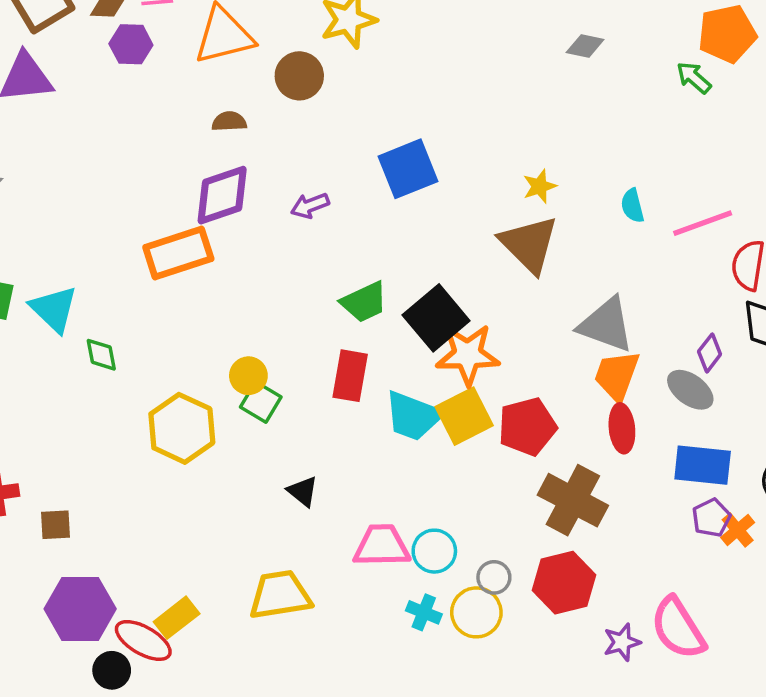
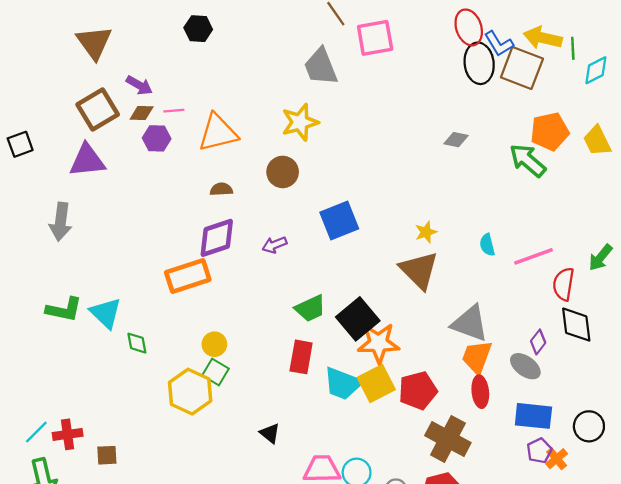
brown circle: (299, 76) -> (283, 172), moved
green arrow: (694, 78) -> (528, 160), size x1.6
yellow circle: (248, 376) -> (214, 344), moved
green square: (261, 402) -> (216, 372), moved

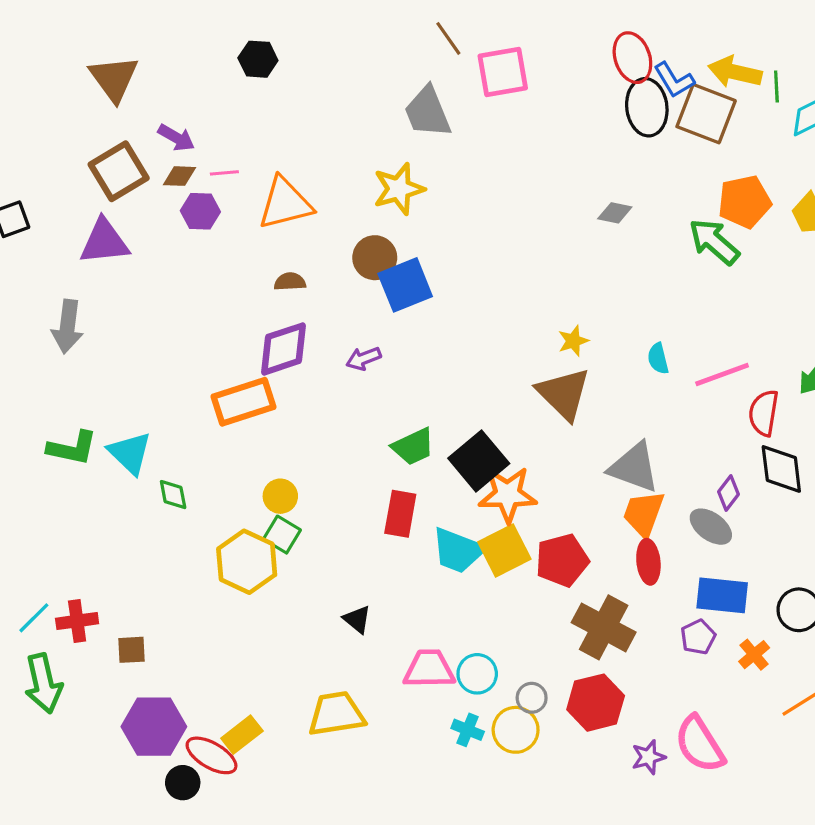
blue square: (339, 221) -> (405, 285), moved
purple pentagon: (539, 451) -> (698, 637), moved

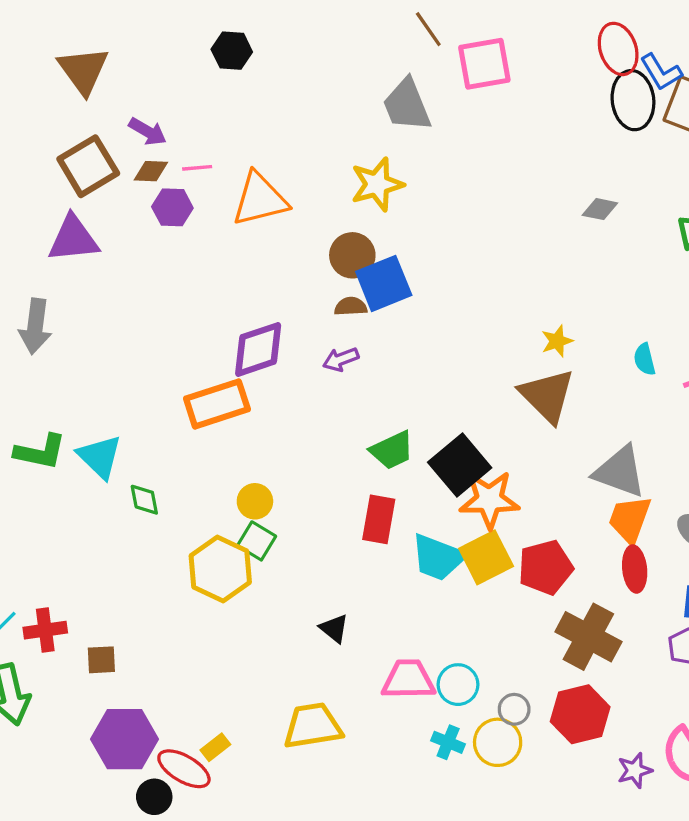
brown semicircle: (290, 282) -> (351, 306), moved
yellow rectangle: (242, 735) -> (215, 747), size x0.7

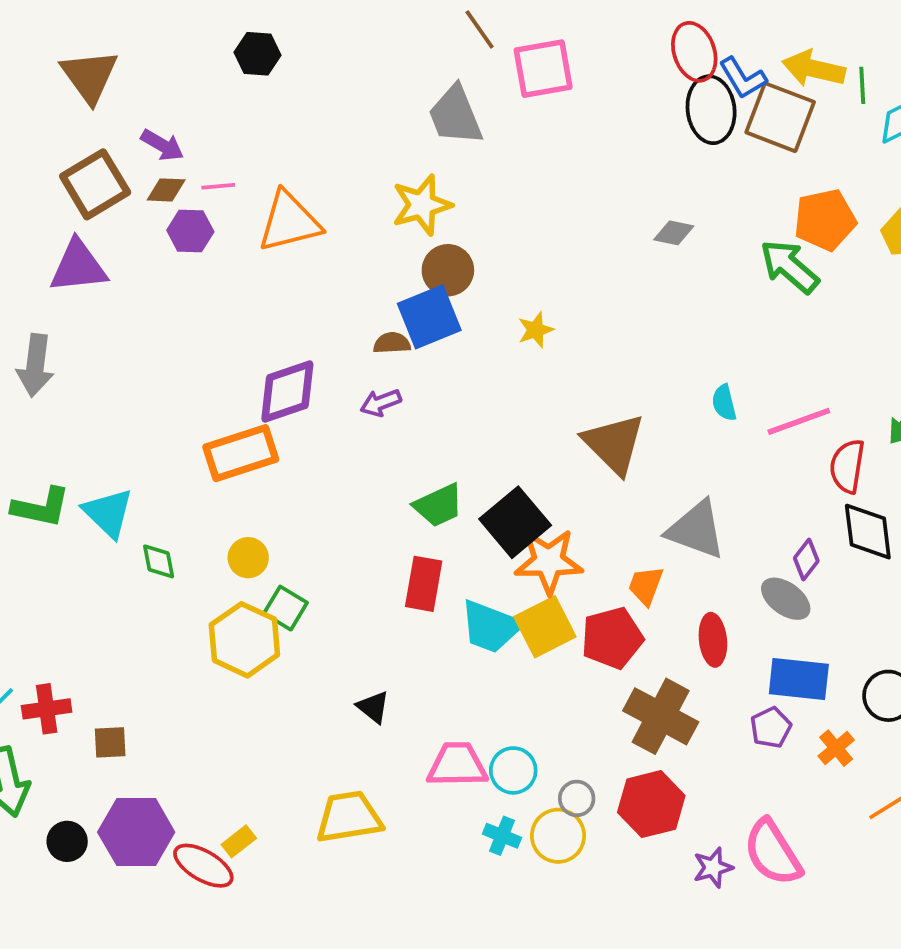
brown circle: (352, 255) -> (448, 270), moved
yellow star: (557, 341) -> (536, 330), moved
yellow circle: (255, 501) -> (248, 558), moved
orange trapezoid: (630, 519) -> (646, 586), moved, size x0.7
black circle: (154, 797) -> (67, 841), moved

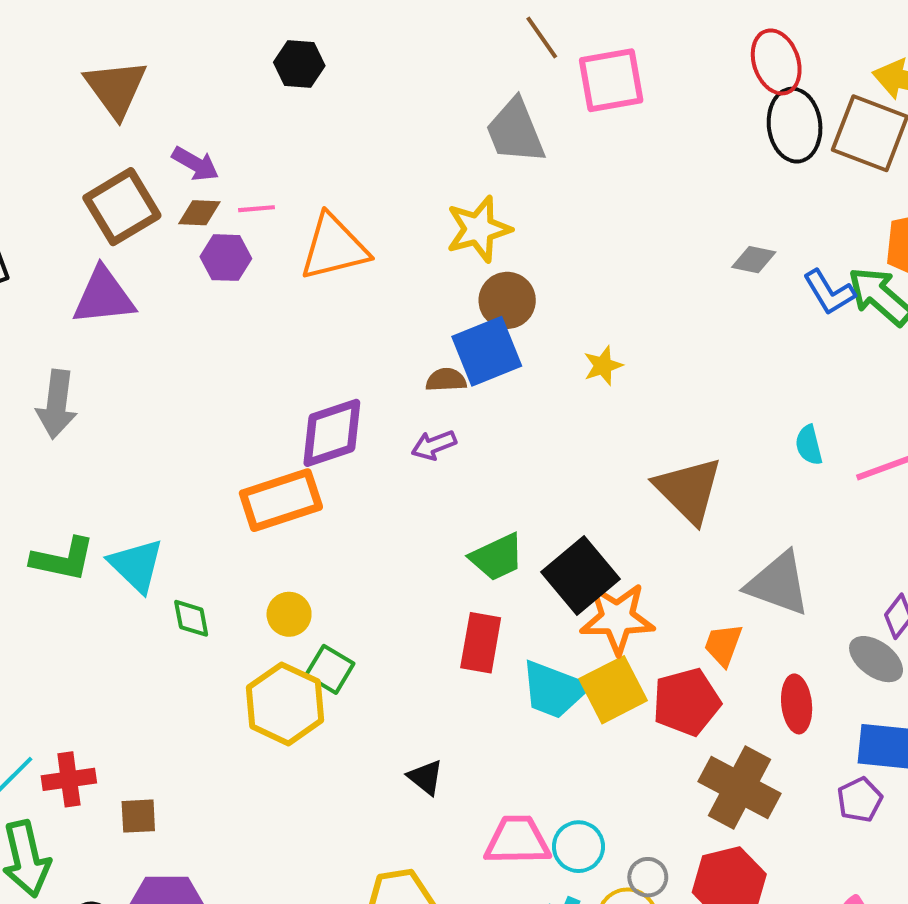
blue L-shape: (743, 78) -> (829, 292), moved

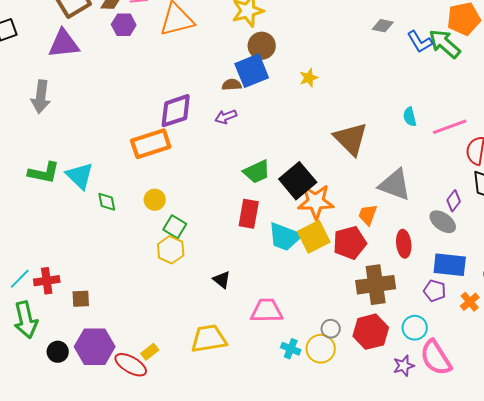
yellow hexagon: (285, 704) -> (171, 250), moved, size x0.7
brown cross: (739, 787) -> (376, 285), turned -36
purple pentagon: (860, 800) -> (435, 291), turned -30
cyan circle: (578, 847) -> (415, 328), moved

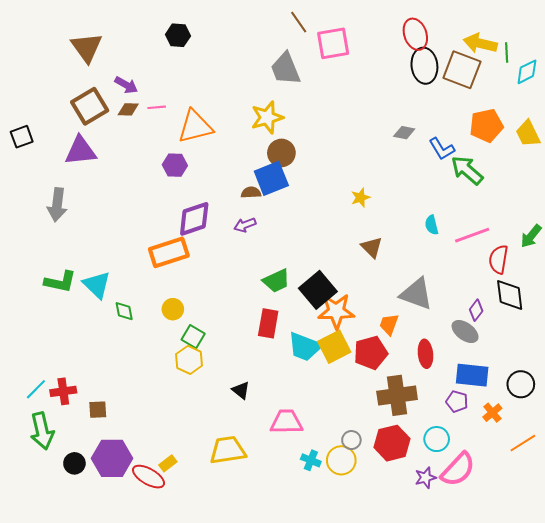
purple hexagon: (124, 25) -> (175, 165), moved
green arrow: (445, 44) -> (467, 170), moved
yellow star: (309, 78) -> (361, 198), moved
brown triangle: (351, 139) -> (372, 247), size x0.6
pink semicircle: (436, 358) -> (458, 469), turned -105

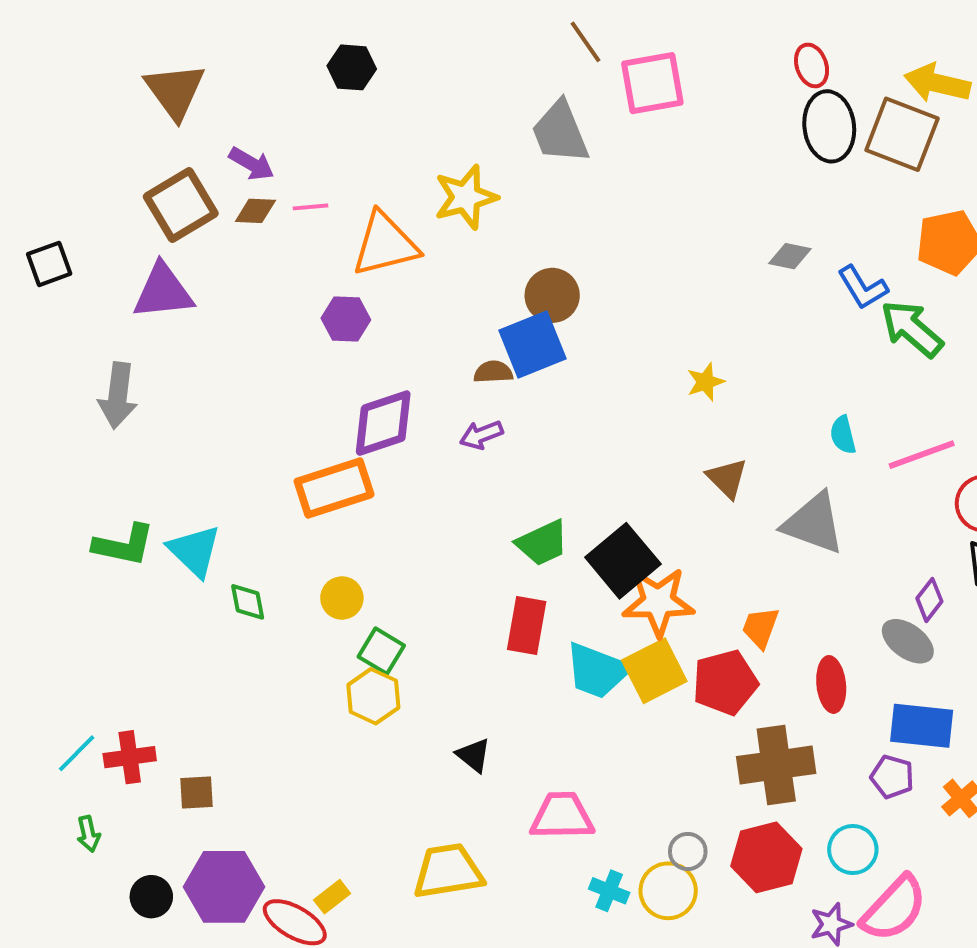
red ellipse: (415, 34) -> (812, 65), size x0.7
yellow star: (267, 117) -> (466, 197), moved
gray triangle: (416, 294) -> (814, 523), moved
green arrow: (42, 431) -> (88, 834), size x0.5

